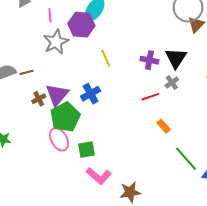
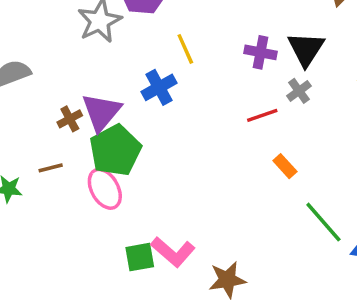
brown line: (27, 72) -> (51, 168), moved
blue cross: (91, 94) -> (159, 87), moved
green square: (86, 150) -> (140, 257), moved

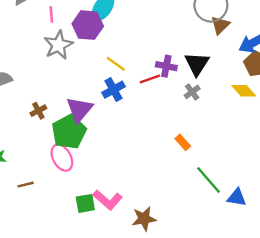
yellow line: (185, 49) -> (116, 64), turned -30
blue cross: (159, 87) -> (114, 90), moved
purple triangle: (101, 112) -> (79, 110), moved
red line: (262, 115) -> (150, 79), moved
brown line: (51, 168) -> (26, 185), moved

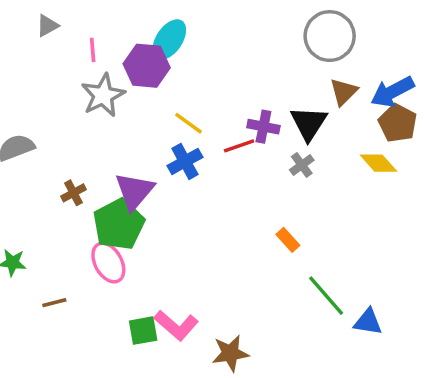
brown triangle: (220, 25) -> (344, 92), moved

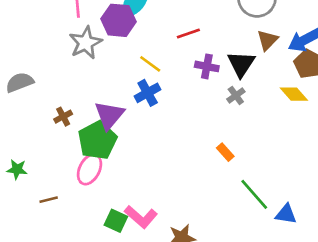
red line: (239, 146) -> (188, 34), moved
pink ellipse: (108, 263) -> (90, 169), turned 56
green square: (143, 331) -> (116, 221), turned 35

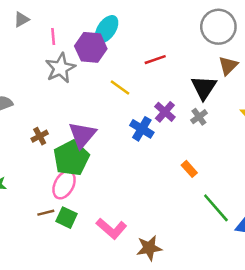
purple cross: (207, 66) -> (165, 112), moved, turned 30
blue cross: (148, 93) -> (142, 129), moved, turned -30
brown line: (49, 200) -> (46, 213), moved
green square: (116, 221) -> (66, 218), moved

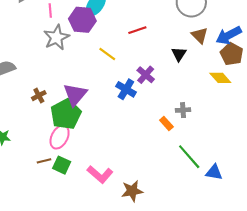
brown triangle: (228, 66) -> (200, 35), turned -30
black triangle: (204, 88) -> (179, 54), size x0.7
gray cross: (199, 117) -> (183, 110), moved, turned 32

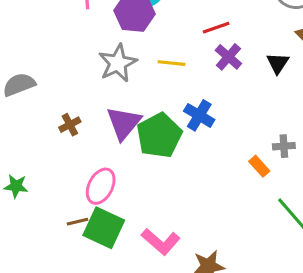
gray star: (56, 37) -> (118, 63), moved
yellow line: (107, 54) -> (171, 63), turned -30
purple cross: (146, 75) -> (228, 57), moved
green pentagon: (66, 114) -> (159, 135), moved
green square: (62, 165) -> (104, 228), size x1.5

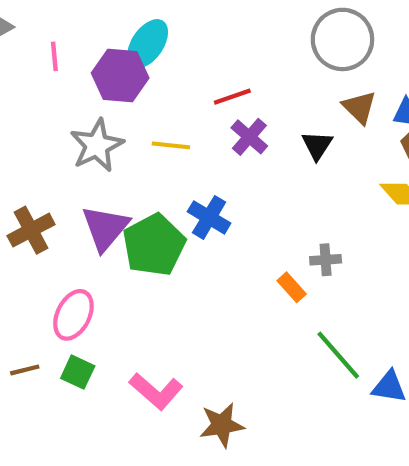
brown cross: (70, 125) -> (31, 230), size x1.5
brown line: (78, 222) -> (25, 370), moved
green square: (104, 228) -> (78, 372), size x0.6

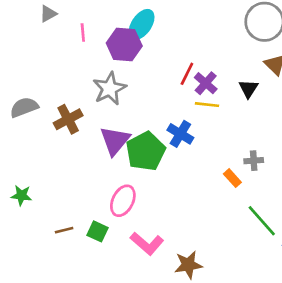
red line: (232, 97) -> (187, 74), moved, turned -45
yellow line: (171, 145) -> (207, 105), moved
brown cross: (31, 230) -> (68, 119), moved
pink ellipse: (73, 315) -> (123, 201), moved

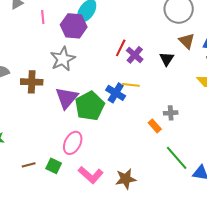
yellow line: (207, 105) -> (131, 85), moved
brown cross: (68, 119) -> (32, 82), turned 30
brown star: (188, 265) -> (126, 179), moved

